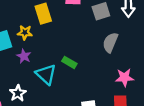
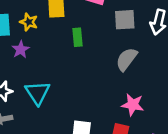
green rectangle: (69, 62) -> (77, 37), moved, turned 40
cyan triangle: (46, 74) -> (38, 93), moved

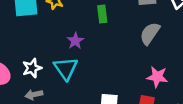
purple star: (21, 50) -> (75, 41), moved

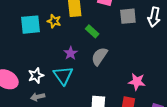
green rectangle: (102, 14) -> (92, 31), turned -40
gray semicircle: (150, 33) -> (99, 56), moved

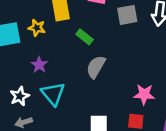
purple star: (71, 53) -> (39, 65), moved

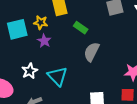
purple star: (39, 65) -> (44, 41), moved
white star: (20, 96) -> (30, 71), moved

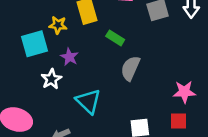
yellow star: (41, 23) -> (58, 25), moved
white star: (30, 71) -> (51, 79), moved

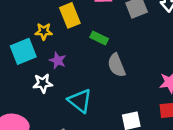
gray semicircle: (130, 68) -> (116, 65), turned -40
white star: (51, 79) -> (43, 83), turned 30

